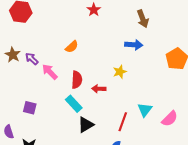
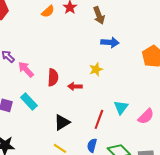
brown arrow: (143, 19) -> (99, 15), moved
orange semicircle: (72, 47) -> (48, 11), moved
cyan rectangle: (74, 104) -> (29, 101), moved

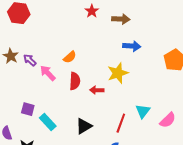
orange semicircle: (48, 11) -> (70, 57), moved
brown arrow: (99, 15) -> (121, 19), turned -66
yellow star: (96, 69) -> (118, 73), size x1.5
cyan rectangle: (29, 101) -> (48, 122), moved

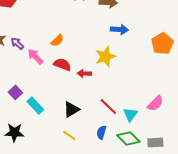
red semicircle: (75, 81) -> (62, 64), turned -72
purple square: (28, 109) -> (15, 92), turned 32
cyan triangle: (143, 111) -> (130, 114), moved
red line: (121, 123) -> (108, 106), turned -66

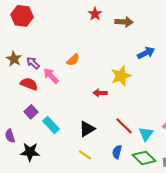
blue arrow: (119, 29) -> (146, 53), moved, turned -30
red semicircle: (62, 64) -> (29, 84), moved

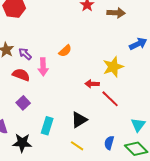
pink arrow: (51, 76) -> (43, 67), turned -138
cyan rectangle: (51, 125) -> (47, 126), moved, turned 60
red line: (124, 126) -> (110, 99), moved

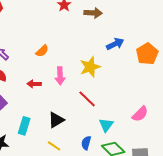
pink arrow: (43, 67) -> (60, 76), moved
red arrow: (92, 84) -> (34, 84), moved
cyan triangle: (138, 125) -> (106, 125), moved

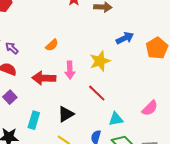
red arrow: (34, 84) -> (44, 78), size x1.6
cyan triangle: (106, 125) -> (116, 119), turned 42

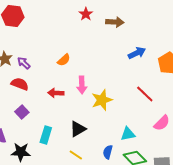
yellow star: (100, 61) -> (102, 100), moved
red arrow: (44, 78) -> (56, 93), size x0.7
red line: (97, 93) -> (145, 94), moved

